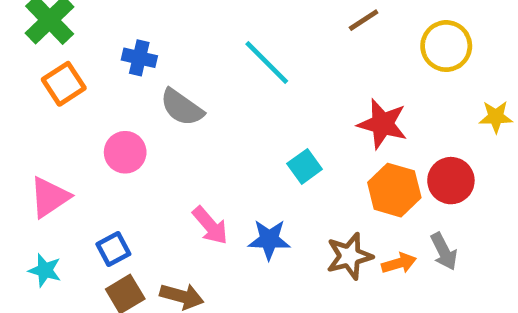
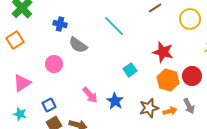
orange square: (64, 84) -> (15, 40), moved
blue star: (269, 240) -> (115, 101), turned 30

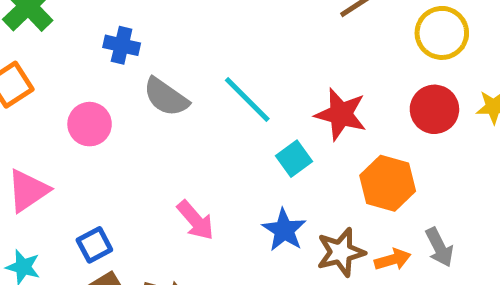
cyan line: (114, 26) -> (247, 99), moved
red star: (163, 52) -> (341, 114), moved
pink circle: (54, 64) -> (90, 124), moved
red circle: (192, 76) -> (434, 109), moved
blue star: (115, 101) -> (284, 230), moved

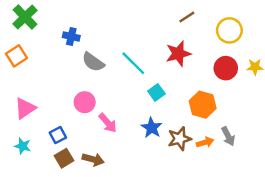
red star: (341, 114) -> (178, 54), moved, turned -30
pink circle: (90, 124) -> (85, 102), moved

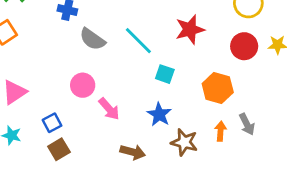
cyan square: (156, 92) -> (165, 74), turned -35
brown star: (180, 139) -> (184, 142), moved, turned 30
orange arrow: (205, 142) -> (220, 131), turned -70
brown arrow: (93, 159) -> (133, 152), moved

